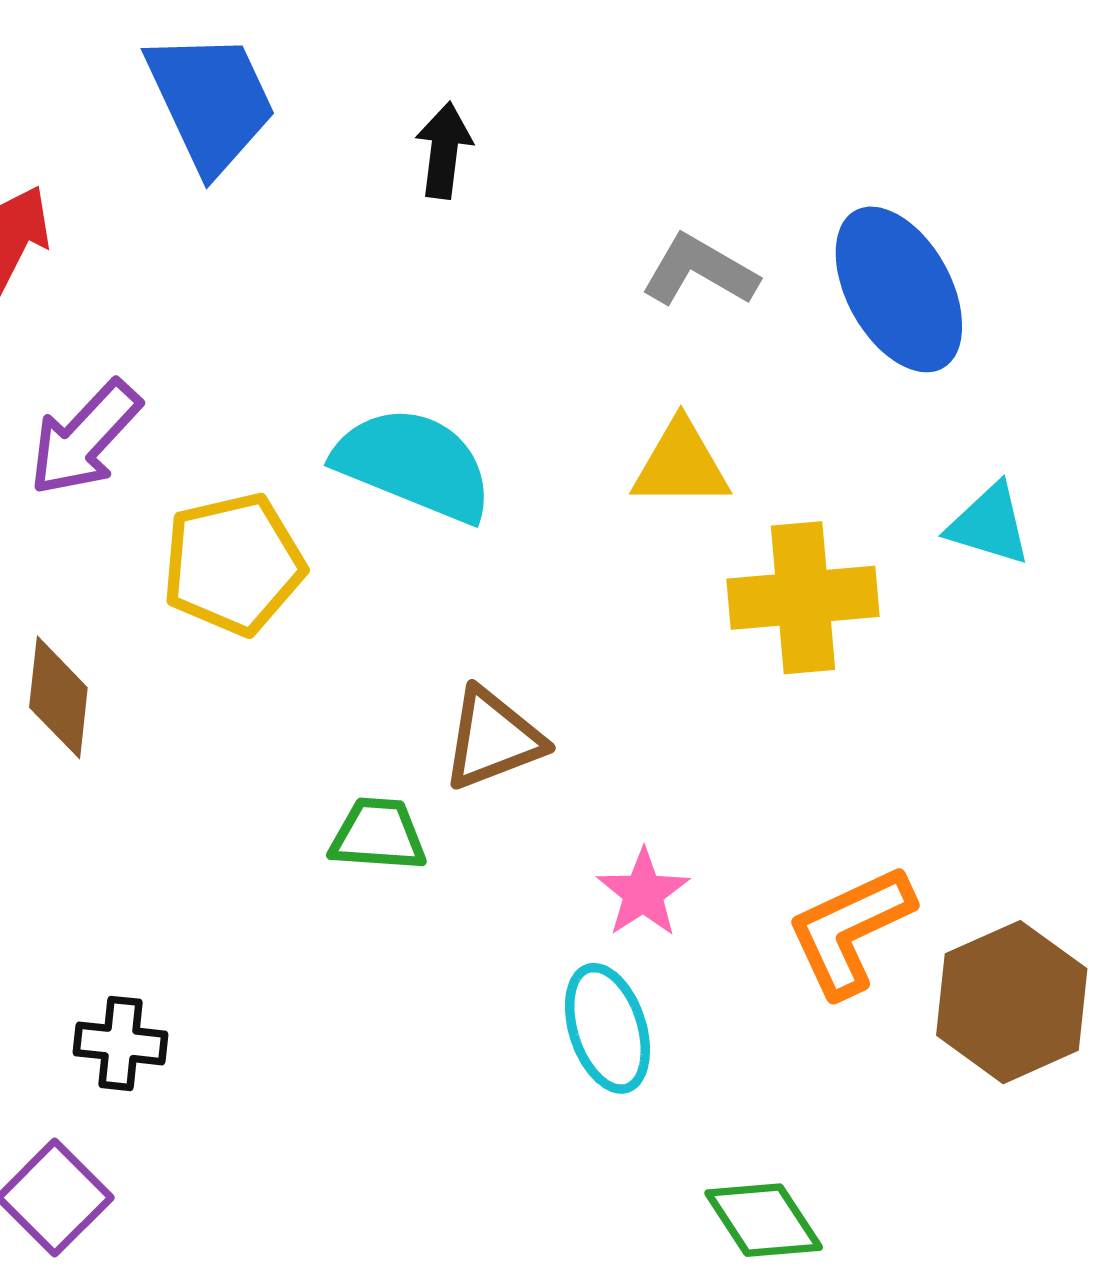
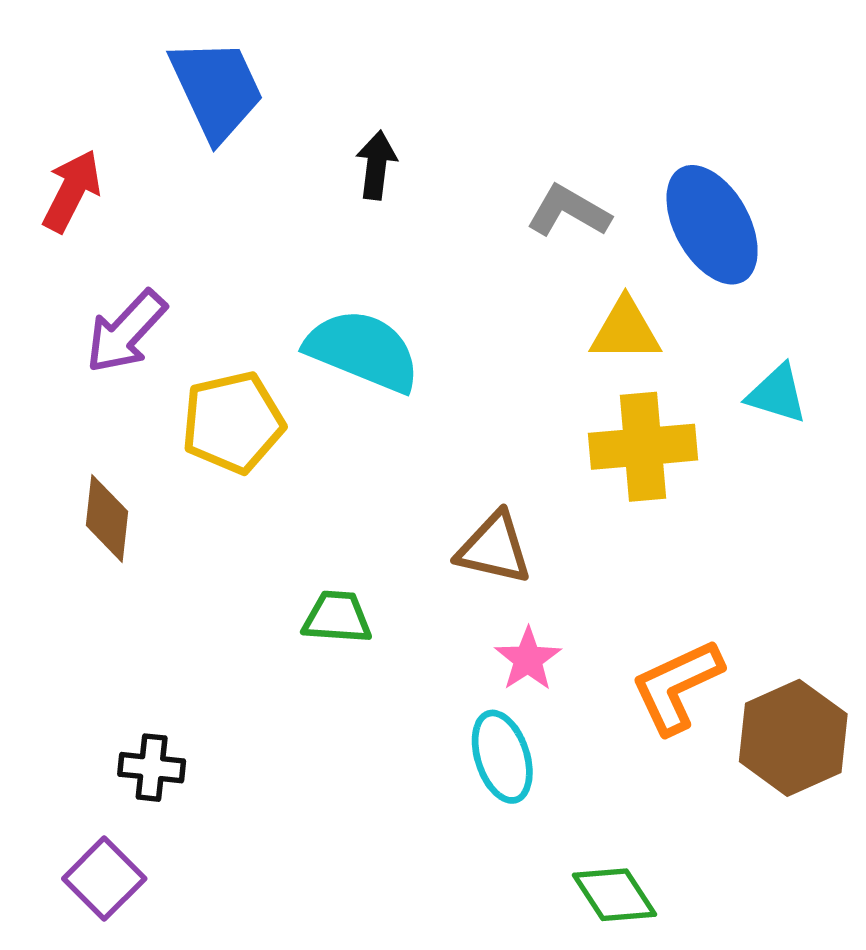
black arrow: (444, 150) -> (376, 165), moved
yellow triangle: (681, 464) -> (625, 330), moved
brown triangle: (493, 739) -> (494, 548), moved, turned 34

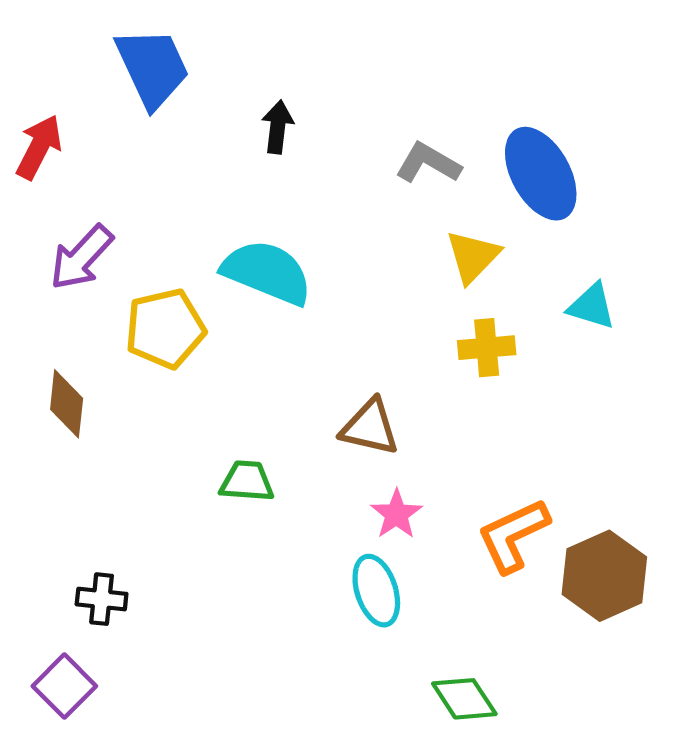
yellow triangle: (625, 330) -> (473, 256), turned -46
yellow cross: (643, 447) -> (487, 348), size x0.7

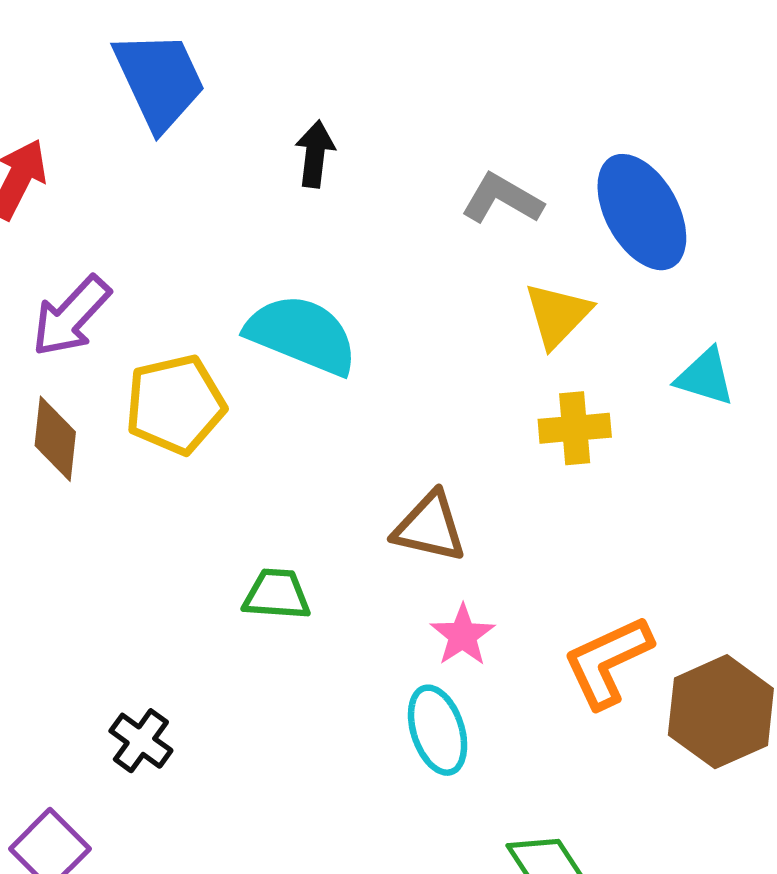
brown diamond: (67, 404) -> (55, 439), moved
black cross: (102, 599) -> (141, 741), moved, turned 30

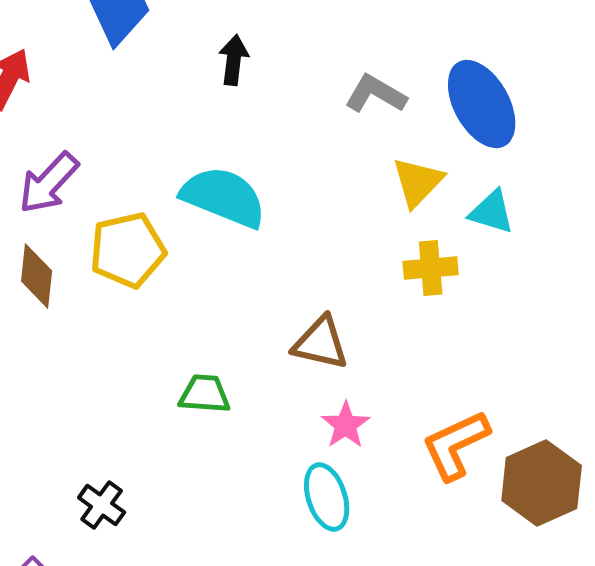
cyan triangle: (705, 377) -> (492, 212), moved

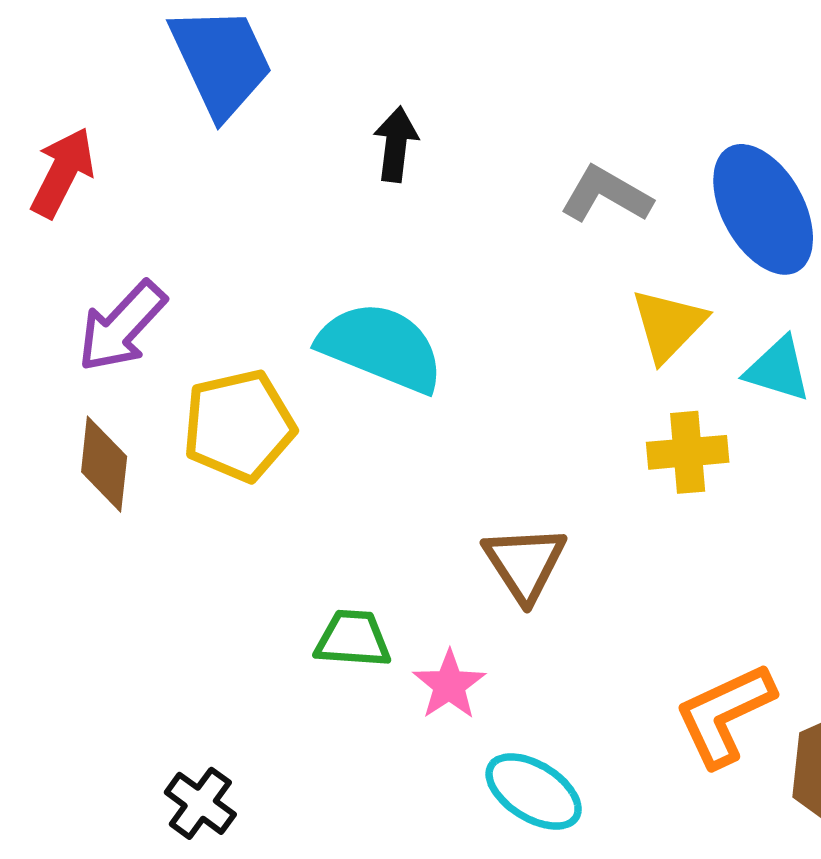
brown triangle: (321, 343) -> (525, 563), turned 44
pink star: (346, 425) -> (449, 685), moved
cyan ellipse: (327, 497) -> (534, 791), turned -40

